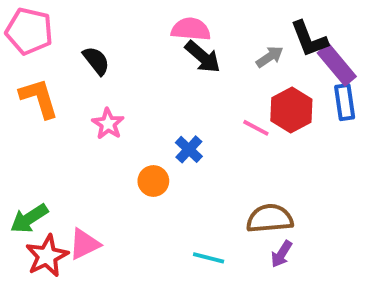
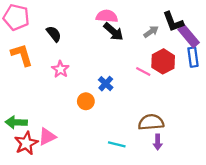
green arrow: (29, 218) -> (16, 122), turned 35
purple arrow: (282, 254) -> (158, 142), turned -32

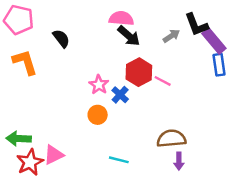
red hexagon: (163, 61) -> (139, 72), moved
pink star: (60, 69) -> (99, 85), moved
cyan line: (117, 144) -> (119, 160), moved

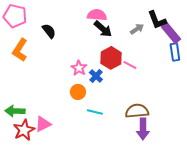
orange L-shape: (25, 62) -> (20, 50), turned -130
cyan line: (119, 160) -> (95, 112), moved
purple arrow: (179, 161) -> (143, 129), size x1.5

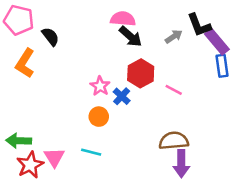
black semicircle: (49, 31) -> (50, 37), moved
pink line: (130, 65) -> (174, 90), moved
cyan line: (95, 112) -> (91, 152), moved
pink triangle: (43, 124) -> (54, 157), turned -36

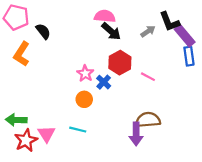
purple arrow: (181, 164) -> (136, 134), moved

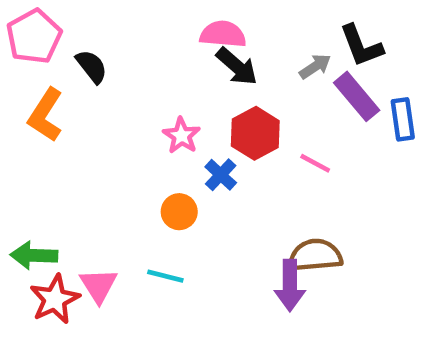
pink pentagon: (16, 17) -> (34, 36), turned 30
purple rectangle: (185, 36) -> (357, 96), moved
pink star: (85, 73) -> (181, 136), moved

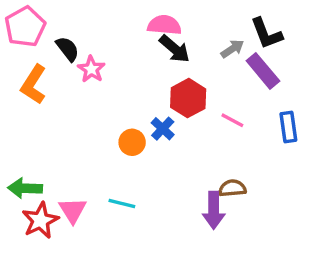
blue rectangle: (403, 119) -> (288, 127), moved
pink star: (181, 136) -> (91, 69), moved
orange circle: (179, 212) -> (132, 142), moved
brown semicircle: (315, 255) -> (232, 188), size x0.7

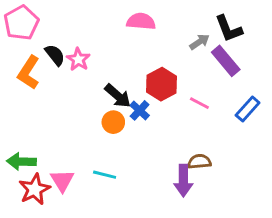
black semicircle: (68, 49) -> (55, 55), moved
black arrow: (175, 49) -> (118, 96), moved
blue rectangle: (288, 127) -> (248, 109), turned 50

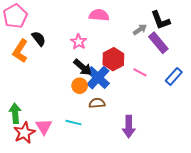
pink star: (78, 59) -> (79, 42), moved
blue cross: (140, 110) -> (98, 78), size x1.6
green arrow: (21, 162) -> (15, 113), turned 84
brown semicircle: (199, 162) -> (97, 103), moved

